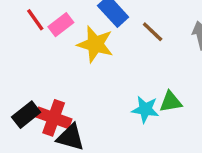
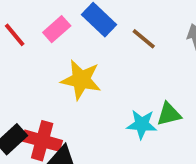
pink rectangle: (61, 25) -> (57, 29), moved
yellow star: (95, 44) -> (81, 80), moved

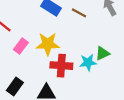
pink rectangle: (57, 29) -> (21, 46), moved
red cross: (42, 141) -> (61, 66), moved

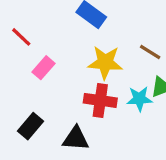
brown line: (79, 13) -> (150, 52), moved
yellow star: (48, 44) -> (105, 62), moved

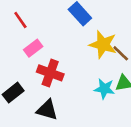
yellow star: (105, 62) -> (103, 45), moved
red cross: (100, 100) -> (50, 73), moved

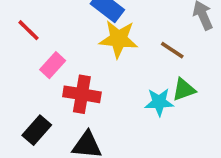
yellow star: (103, 45) -> (119, 39), moved

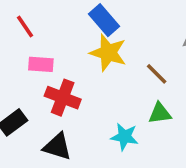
pink rectangle: (53, 65) -> (41, 64), turned 40
cyan star: (159, 102) -> (124, 137), moved

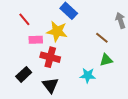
yellow star: (108, 53) -> (57, 31), moved
black triangle: (57, 147) -> (50, 85), turned 42

